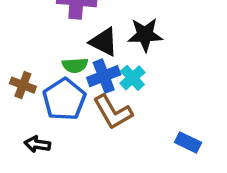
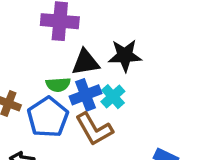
black triangle: (104, 42) -> (85, 62), turned -36

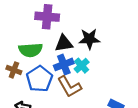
green semicircle: (58, 85) -> (31, 50), moved, size x1.5

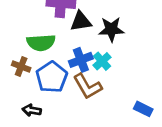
black triangle: (64, 43) -> (81, 21), moved

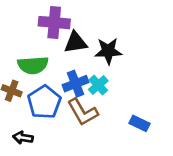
blue rectangle: (143, 109) -> (139, 123), moved

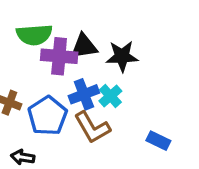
purple cross: (54, 23) -> (59, 56), moved
green semicircle: (33, 65) -> (34, 35), moved

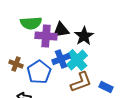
black star: (122, 56) -> (84, 36), turned -30
cyan cross: (110, 96) -> (77, 60), size x1.5
brown L-shape: (92, 127) -> (81, 82), moved, turned -80

